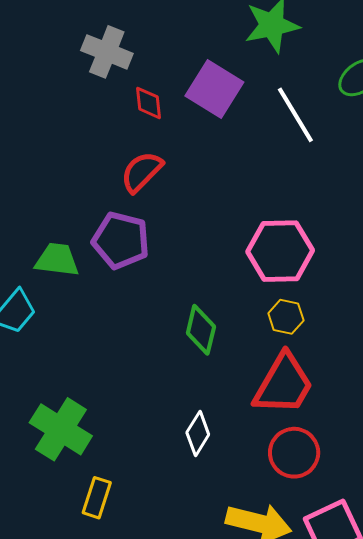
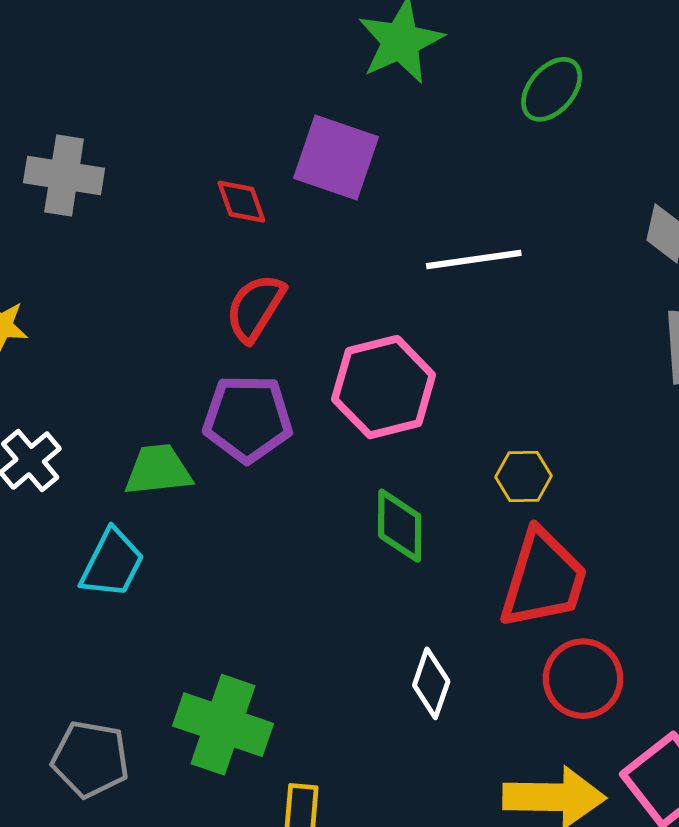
gray cross: (107, 52) -> (64, 176), moved
white line: (295, 115) -> (474, 259), moved, turned -54
pink hexagon: (280, 251) -> (384, 387), moved

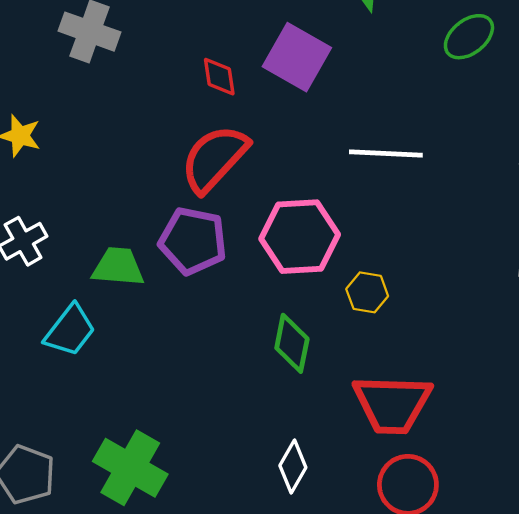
red semicircle: (255, 308) -> (214, 159), size x1.4
yellow hexagon: (523, 476) -> (367, 292), moved
red trapezoid: (543, 579) -> (392, 404), turned 64

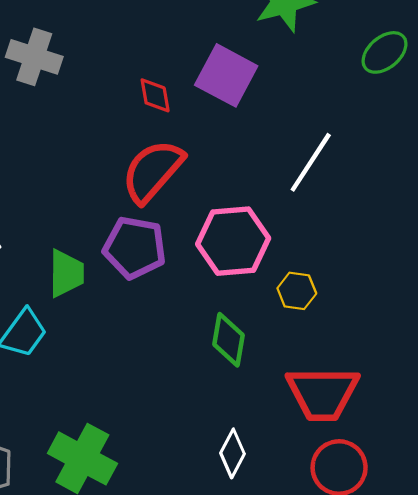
white line: (386, 154) -> (311, 162), turned -58
green trapezoid: (118, 267) -> (66, 273), turned 87

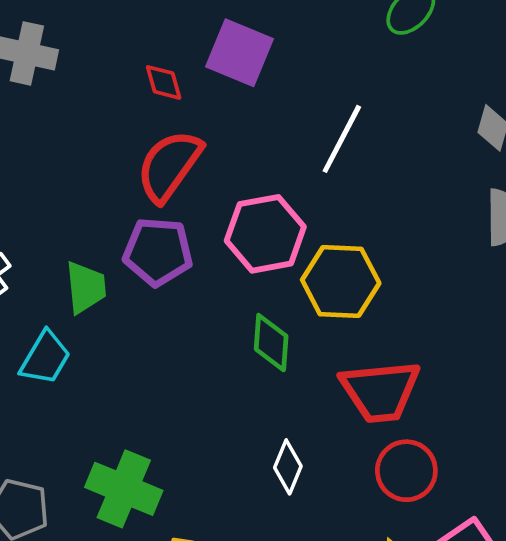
yellow hexagon: (297, 291) -> (341, 282), size x1.8

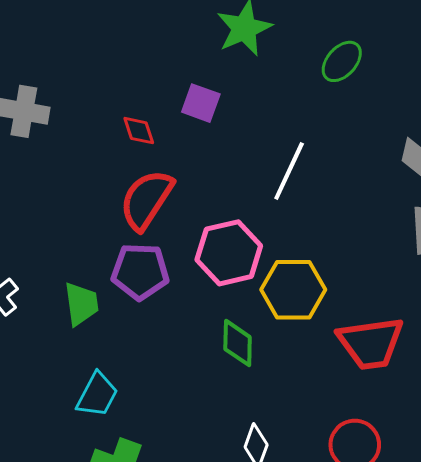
purple square: (240, 53) -> (201, 103), size x0.7
cyan trapezoid: (45, 358) -> (97, 395), moved
red trapezoid: (380, 391) -> (371, 343), moved

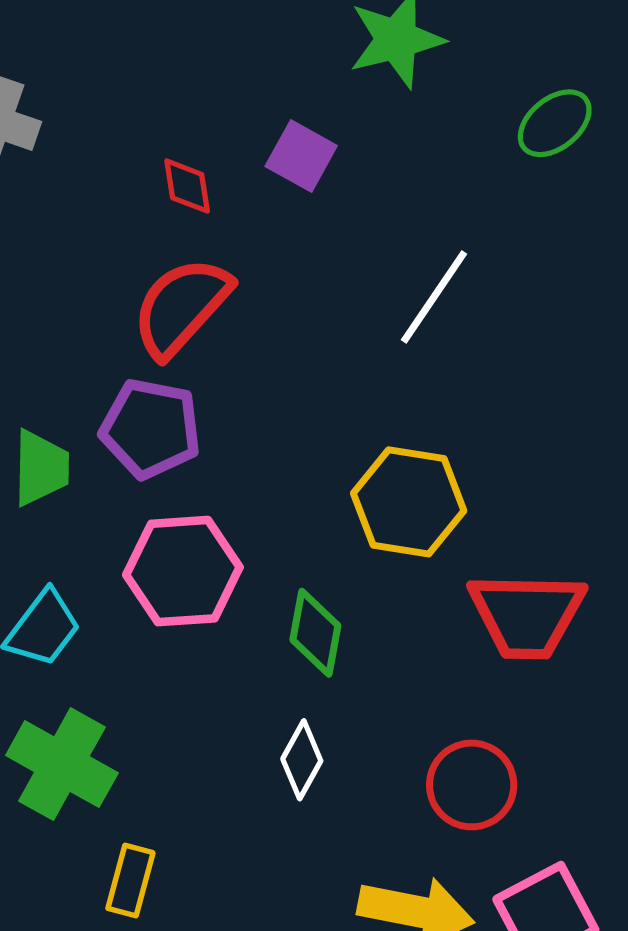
pink hexagon: (229, 253) -> (183, 571), moved
green diamond: (238, 343) -> (315, 633), moved

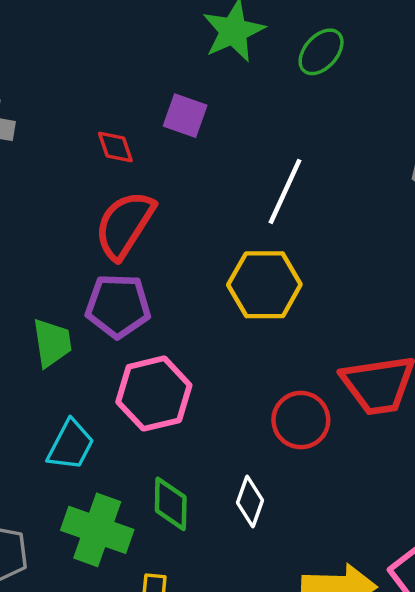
green ellipse: (555, 123) -> (321, 52), moved
yellow hexagon: (409, 502) -> (264, 285), moved
green diamond: (315, 633) -> (171, 504), moved
red circle: (472, 785) -> (301, 420), moved

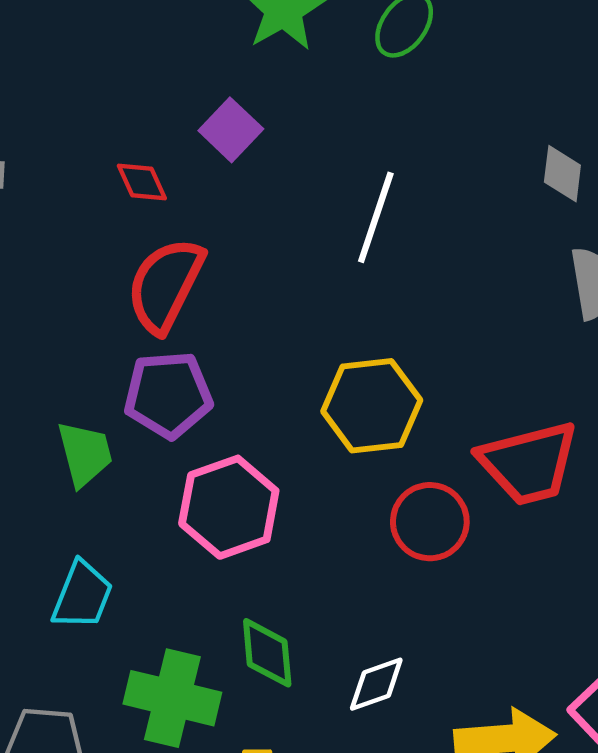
purple square: (185, 116) -> (231, 130), turned 30
yellow hexagon: (264, 285) -> (372, 406), moved
cyan trapezoid: (71, 445) -> (82, 595), moved
white diamond: (250, 501) -> (376, 684), moved, turned 57

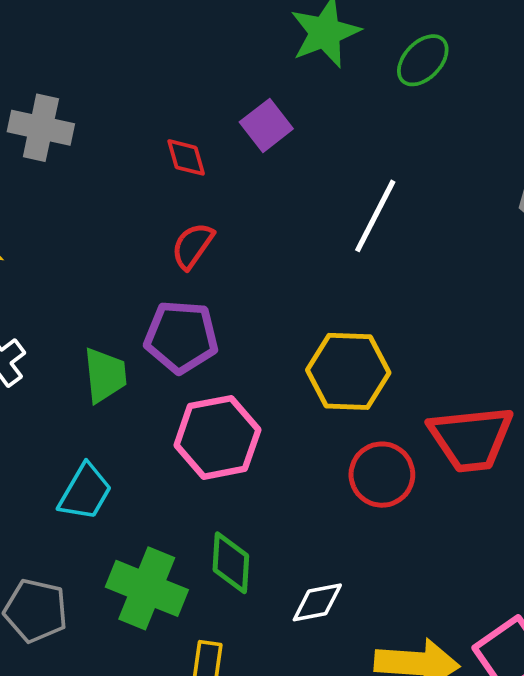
red semicircle: (165, 285) -> (193, 246), size x0.6

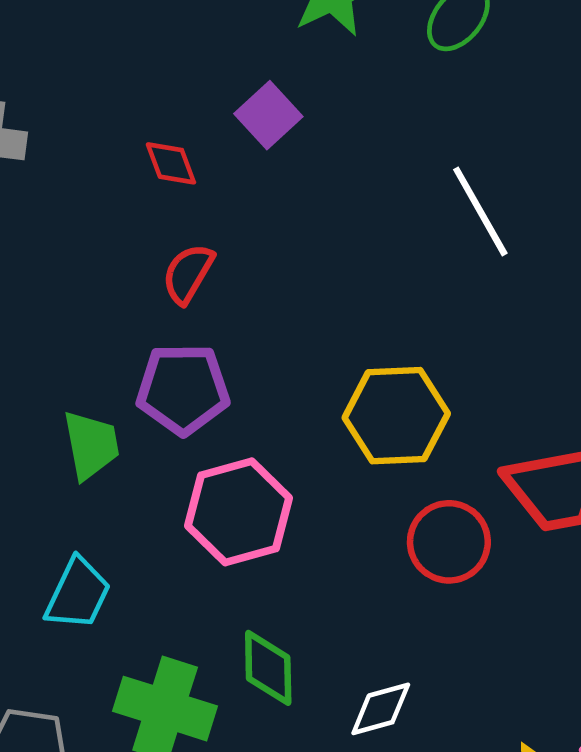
white line: (375, 216) -> (480, 211), moved, turned -52

